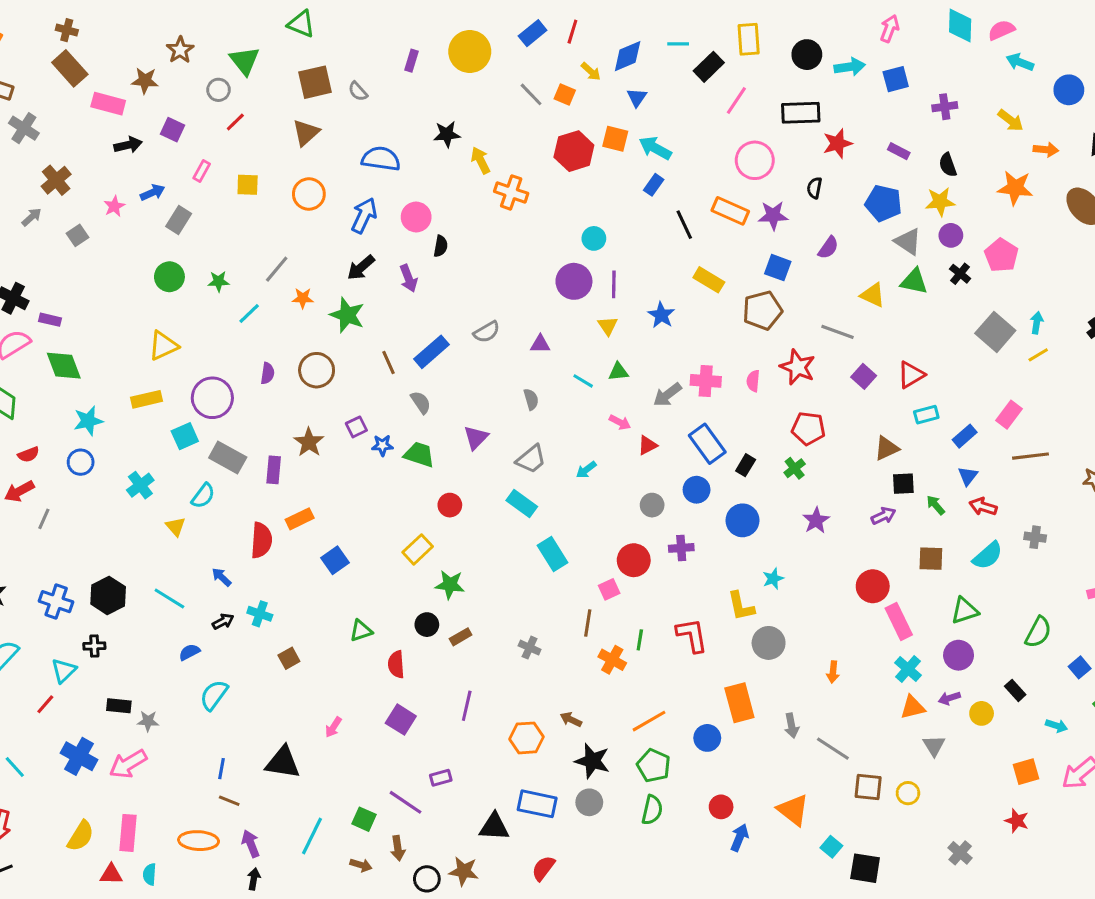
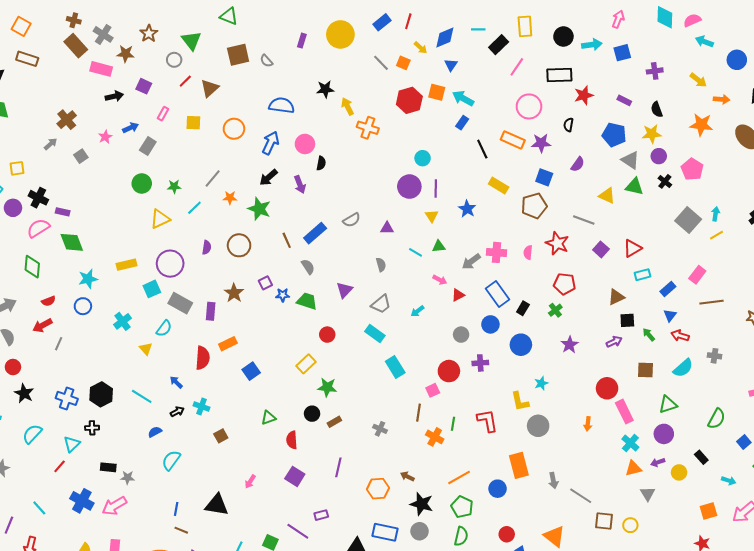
gray cross: (24, 128) -> (103, 34), moved
brown triangle: (306, 133) -> (210, 88), moved
yellow triangle: (163, 346) -> (160, 219), moved
orange arrow: (833, 672) -> (588, 424), moved

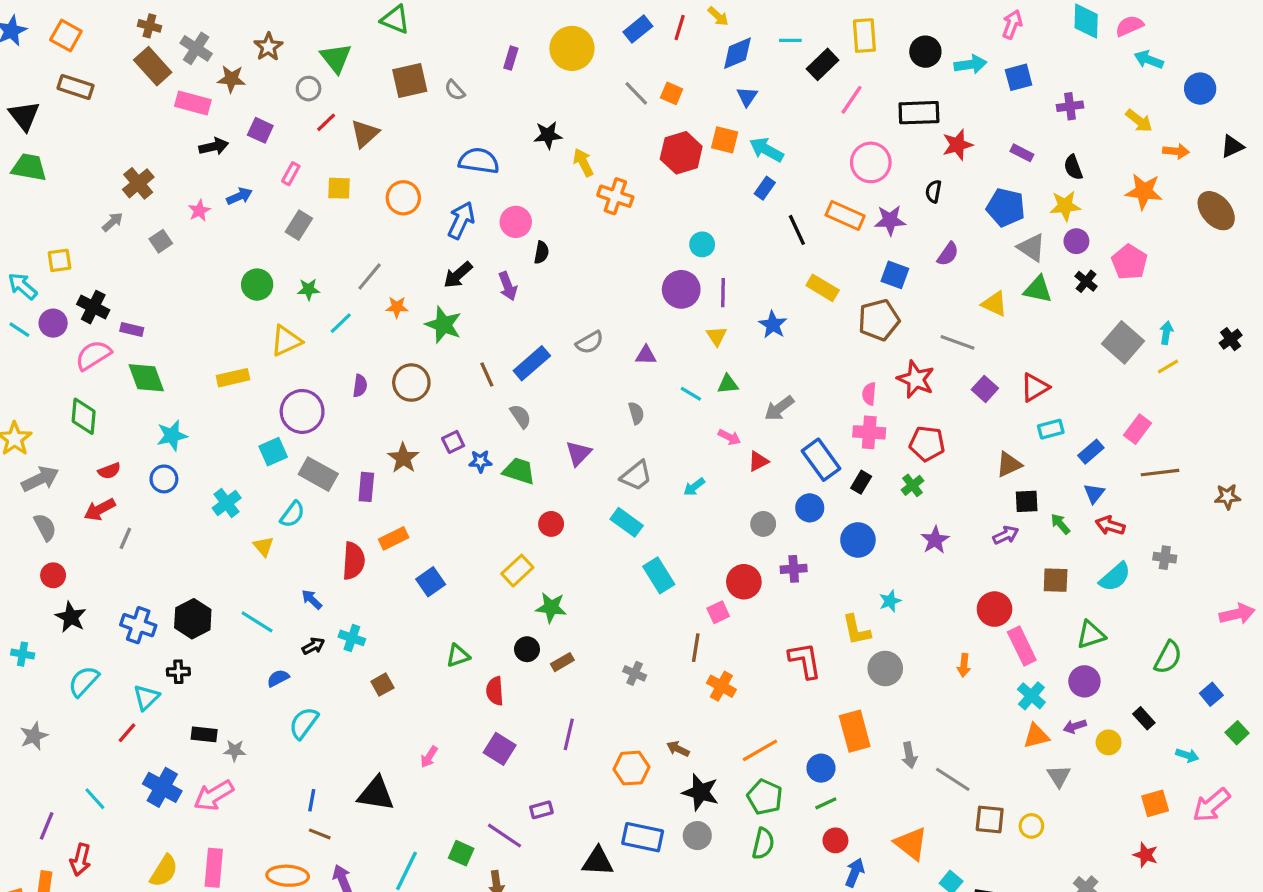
yellow arrow: (421, 48) -> (718, 16), moved
gray rectangle: (148, 146) -> (299, 225), moved
pink cross: (497, 252) -> (869, 432), moved
yellow rectangle: (127, 265) -> (233, 378), moved
green line: (453, 424) -> (826, 803), moved, turned 56

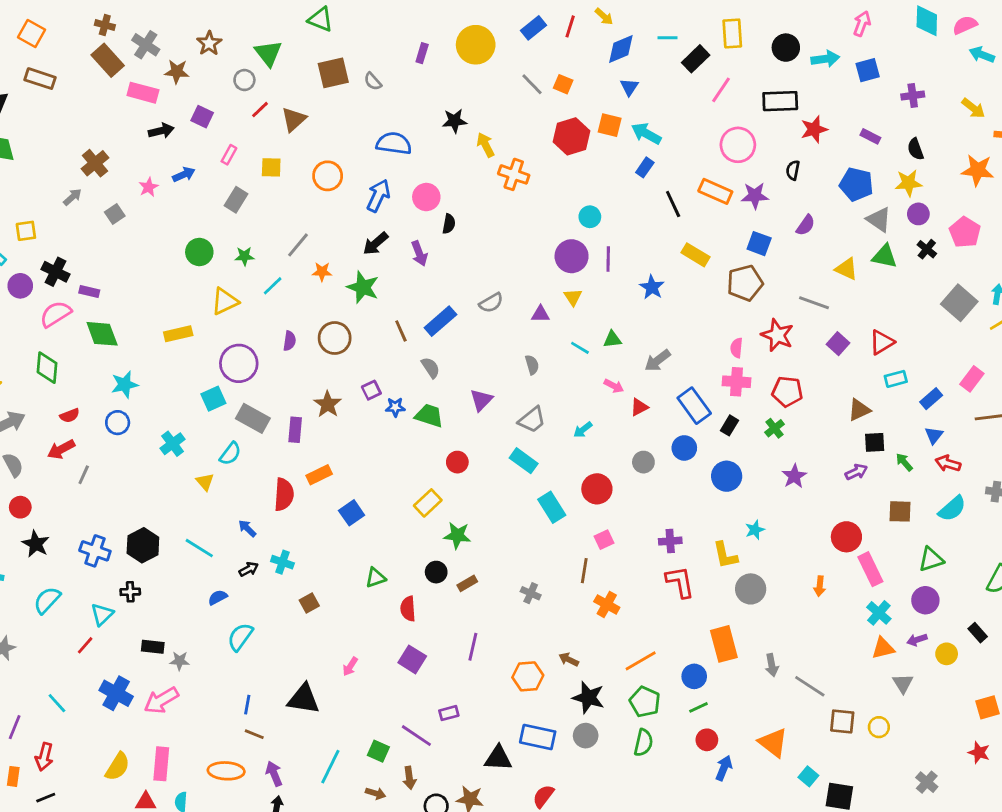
yellow triangle: (717, 336) -> (573, 297), moved
purple cross: (794, 569) -> (670, 541), moved
red circle: (744, 582) -> (597, 489), moved

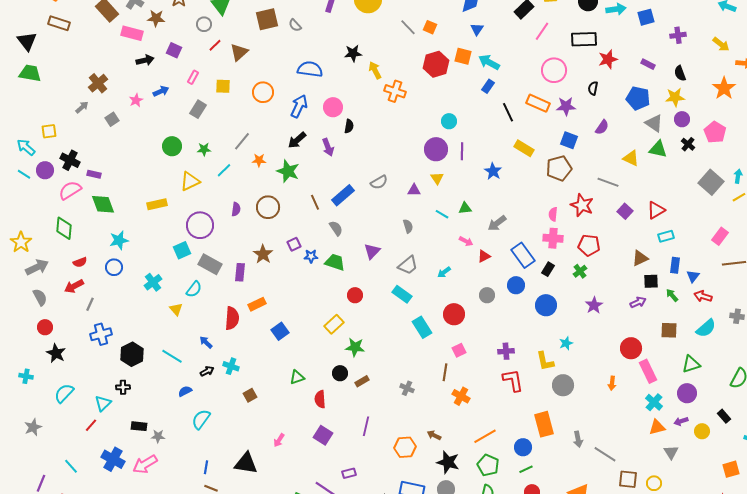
orange star: (978, 170) -> (724, 88), turned 30
blue rectangle: (931, 399) -> (675, 265), moved, turned -42
blue cross: (95, 551) -> (101, 334), moved, turned -35

